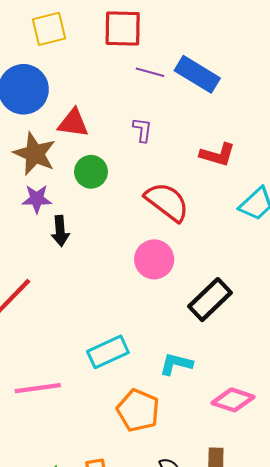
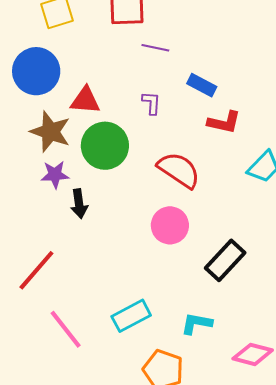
blue rectangle: (197, 74) -> (202, 85), moved, size x0.7
green circle: (91, 172) -> (105, 146), size x1.5
pink line: (38, 388) -> (66, 329), moved, turned 63

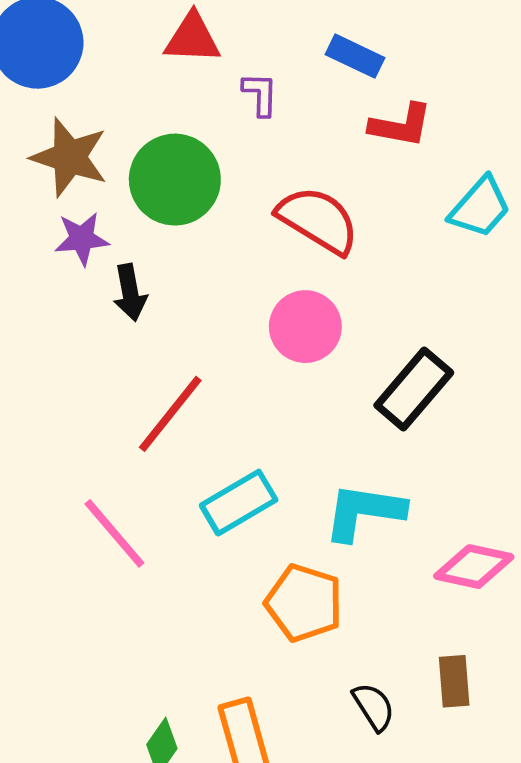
red triangle: (85, 100) -> (192, 38), moved
red line: (36, 270) -> (170, 414), moved
cyan L-shape: (197, 323) -> (364, 512), size x1.4

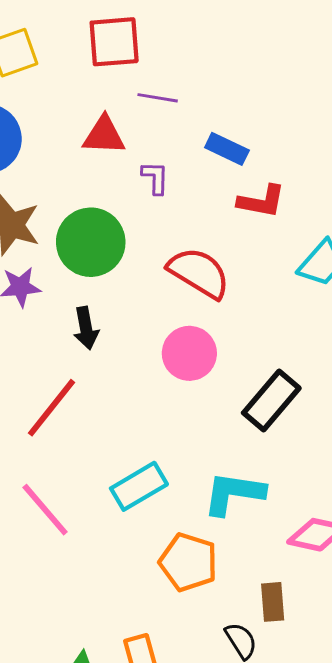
black arrow: (130, 292) -> (86, 328), moved
red line: (170, 414) -> (52, 408), moved
brown rectangle: (454, 681) -> (273, 602), moved

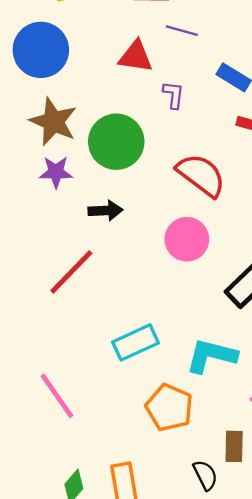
black arrow: (86, 328) -> (105, 211), turned -88
pink line: (45, 510) -> (57, 396), moved

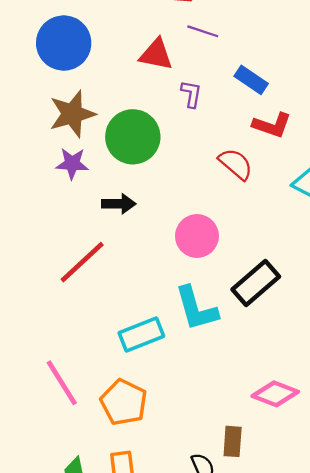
brown star: (53, 122) -> (72, 114), turned 30
red semicircle: (201, 175) -> (236, 164), moved, size x0.7
cyan L-shape: (211, 356) -> (196, 309), moved, turned -123
orange pentagon: (169, 408) -> (124, 402), moved

